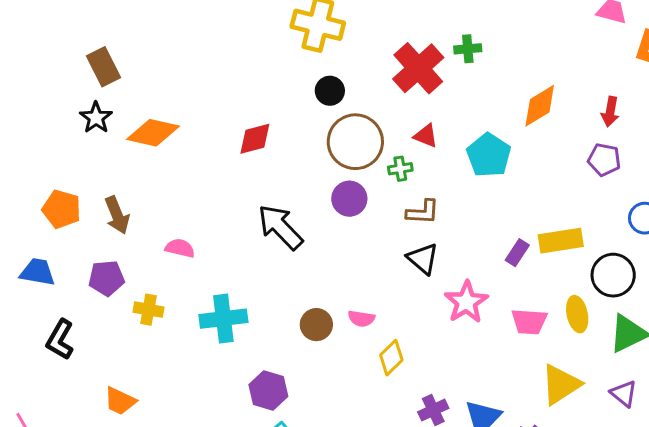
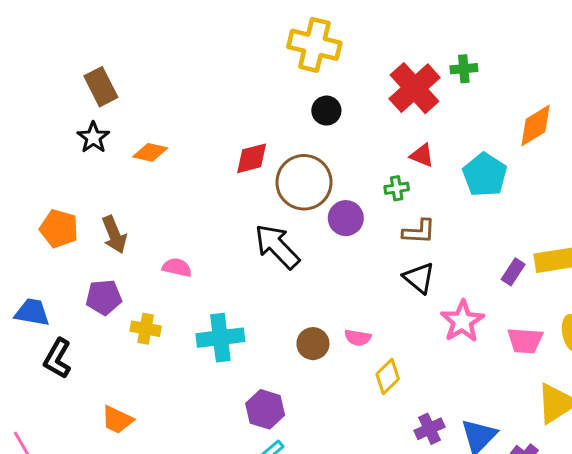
orange diamond: (153, 133) -> (150, 152), size x0.7
brown circle: (355, 142) -> (304, 182), moved
blue trapezoid: (38, 272) -> (32, 312), moved

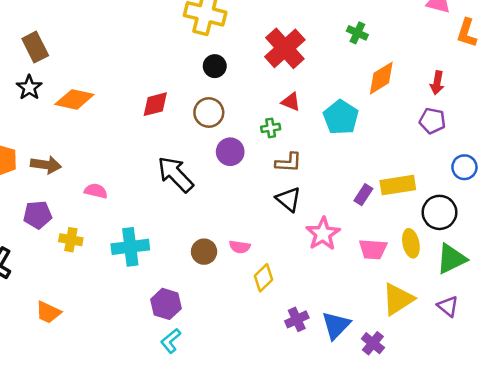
green cross: (464, 69) -> (357, 33), moved, turned 30
orange diamond: (150, 152) -> (74, 99), size x1.4
brown circle: (304, 182) -> (209, 112), moved, size x0.7
brown arrow: (114, 235) -> (46, 165), turned -60

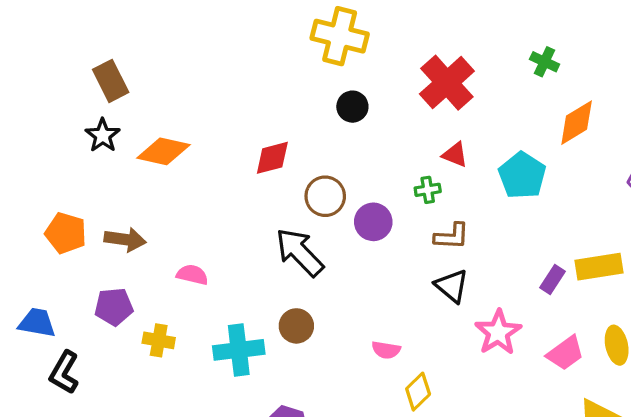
brown circle: (209, 112) -> (325, 196), moved
pink trapezoid: (373, 249) -> (565, 353), turned -40
brown circle: (204, 252) -> (296, 326), moved

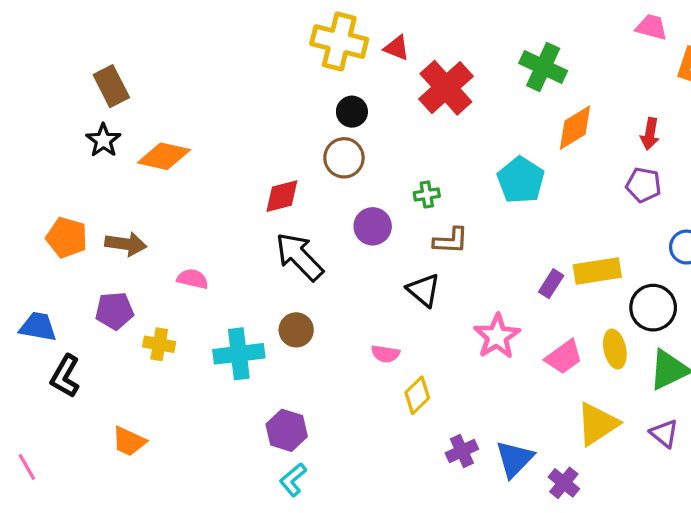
green cross: (545, 62) -> (543, 67), size x1.6
red triangle: (455, 155) -> (397, 48), moved
red diamond: (272, 158) -> (282, 196), moved
brown circle: (325, 196) -> (344, 158), moved
black triangle: (452, 286) -> (424, 290), moved

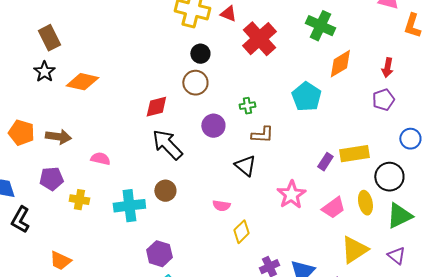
purple pentagon: (644, 185) -> (383, 100), turned -30

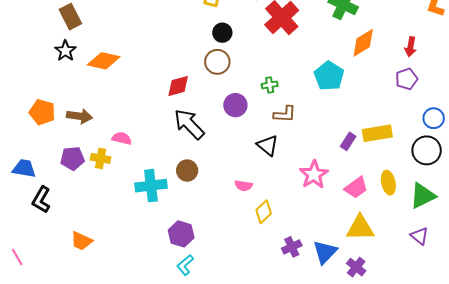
black circle: (389, 177) -> (427, 150), moved
yellow cross: (79, 200) -> (101, 158), moved
yellow triangle: (354, 250) -> (360, 228), moved, turned 32

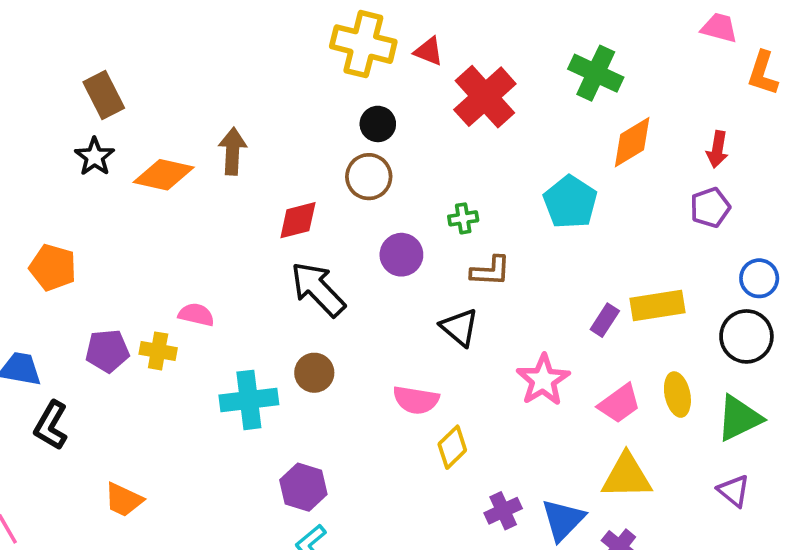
brown arrow: (79, 116) -> (233, 151), moved, turned -95
pink semicircle: (243, 186) -> (416, 400), size x1.4

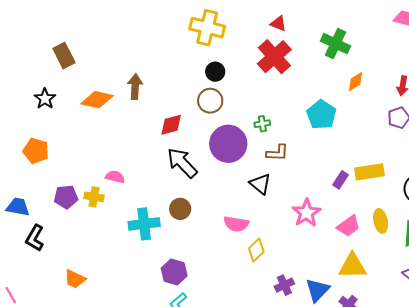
red triangle: (429, 51) -> (278, 24), moved
orange diamond: (632, 142) -> (355, 82), size x0.7
black star: (95, 157) -> (45, 99), moved
purple circle: (401, 255) -> (228, 144), size x1.6

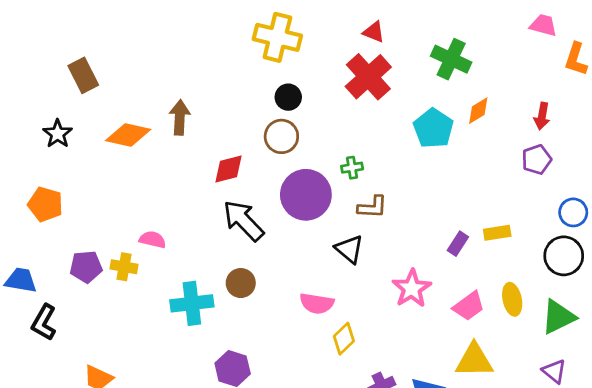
cyan pentagon: (321, 115) -> (433, 128), moved
yellow rectangle: (370, 172) -> (497, 233), size x0.7

